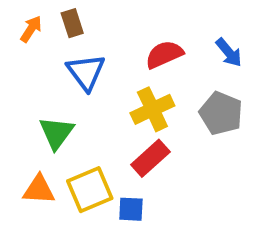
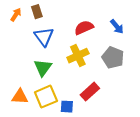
green triangle: (56, 133) -> (43, 68), moved
red rectangle: (150, 158) -> (90, 92), moved

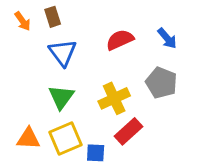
orange arrow: (16, 15) -> (23, 21), turned 112
yellow cross: (78, 56) -> (114, 98), moved

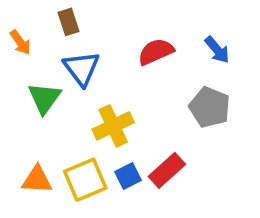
orange arrow: (23, 21) -> (20, 42), moved
green triangle: (61, 97) -> (44, 98), moved
yellow cross: (114, 98) -> (113, 126), moved
blue square: (96, 153) -> (128, 176), moved, turned -30

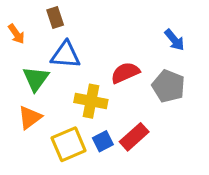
red semicircle: (156, 52) -> (125, 73), moved
blue triangle: (82, 68) -> (66, 55), turned -48
yellow cross: (113, 126) -> (91, 101), turned 36
orange triangle: (37, 180) -> (30, 117), moved, turned -40

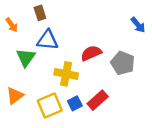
blue arrow: (174, 40) -> (138, 25), moved
orange triangle: (30, 117) -> (15, 96), moved

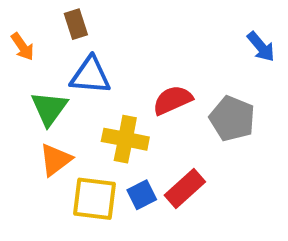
orange triangle: (15, 96) -> (55, 160), moved
yellow square: (50, 106) -> (94, 199), turned 30

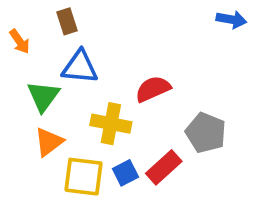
blue arrow: (261, 47) -> (231, 20), moved, turned -40
gray pentagon: (232, 119) -> (206, 133), moved

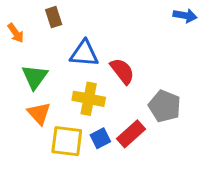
blue triangle: (80, 67) -> (84, 54), moved
red semicircle: (153, 89) -> (122, 71), turned 76
orange triangle: (49, 142) -> (39, 113), turned -35

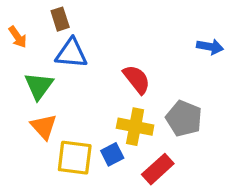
blue arrow: (185, 16) -> (210, 47), moved
blue triangle: (84, 54) -> (71, 53), moved
yellow cross: (89, 99) -> (135, 127), moved
red rectangle: (131, 134) -> (158, 169), moved

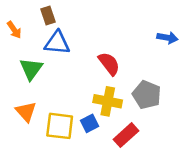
orange triangle: (44, 127) -> (26, 112), moved

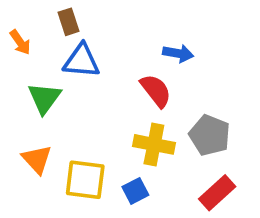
blue arrow: (167, 38) -> (178, 53), moved
blue square: (90, 123) -> (135, 191), moved
red rectangle: (126, 135) -> (217, 193), moved

